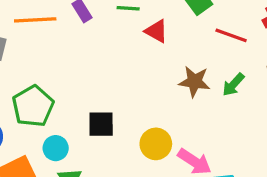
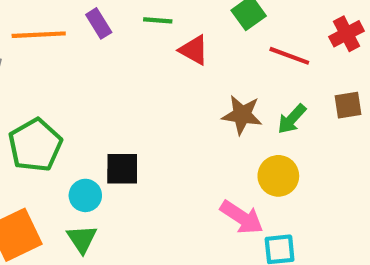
yellow circle: (156, 144) -> (278, 176), moved
cyan circle: (56, 148) -> (85, 195), moved

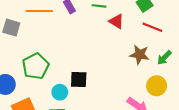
red line: (289, 56) -> (152, 27), moved

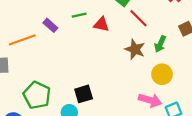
red line: (152, 27) -> (138, 18), turned 42
brown star: (140, 55) -> (135, 49), turned 30

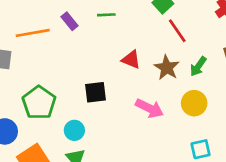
red triangle: (101, 24) -> (131, 60), moved
black square: (84, 94) -> (96, 92), moved
pink arrow: (150, 100) -> (149, 108), moved

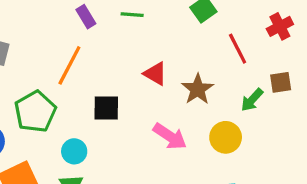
red line: (177, 31) -> (238, 49), moved
orange line: (33, 33) -> (69, 65), moved, turned -60
green arrow: (198, 66) -> (252, 100), moved

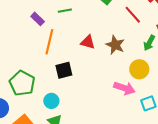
orange line: (69, 65) -> (49, 42), moved
pink arrow: (170, 136) -> (124, 88), moved

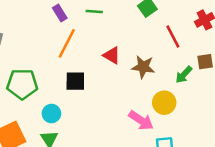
brown star: (115, 45) -> (143, 67), turned -30
green pentagon: (22, 83) -> (22, 84), turned 30

